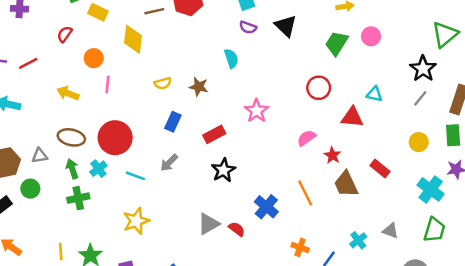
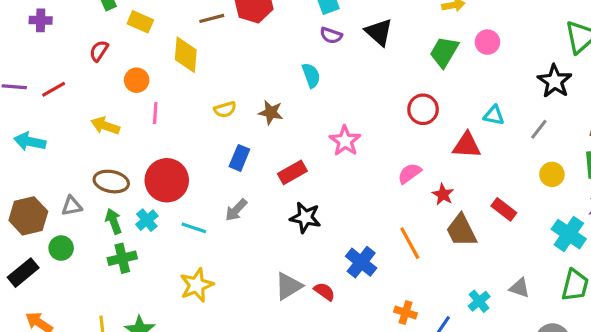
gray line: (420, 98) -> (539, 129), moved
black star: (223, 170) -> (305, 217), turned -30

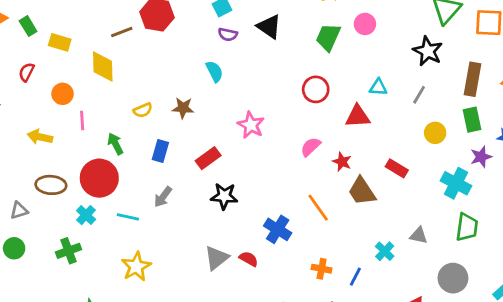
green arrow: (113, 221) -> (115, 144), moved

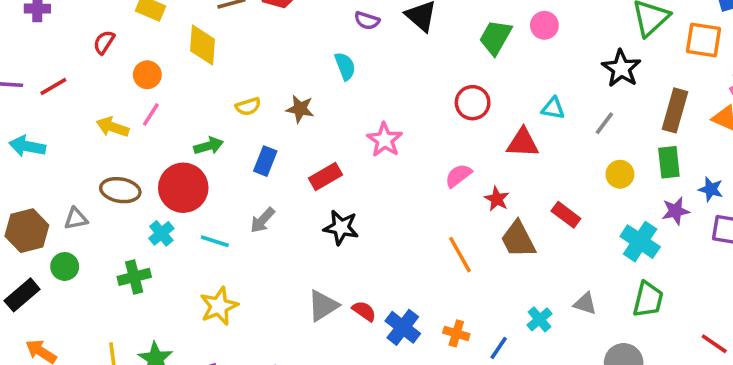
pink line: (82, 121) -> (151, 114), moved, turned 30
green arrow: (115, 144) -> (209, 146), turned 95
blue cross: (278, 229) -> (403, 327), moved

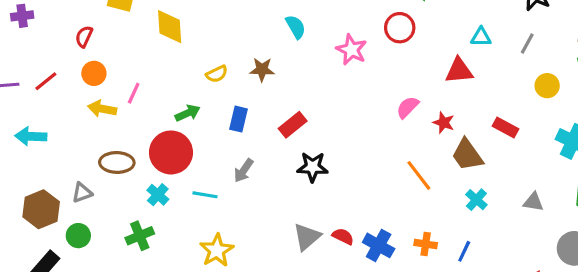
orange circle: (147, 75) -> (94, 73), moved
red circle: (473, 103) -> (400, 28), moved
pink star: (385, 140) -> (351, 50), moved
cyan cross: (540, 319) -> (476, 200), moved

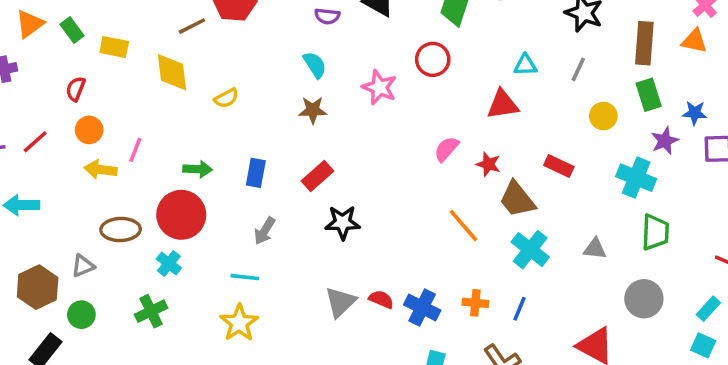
brown star: (262, 70) -> (313, 110), moved
yellow semicircle: (217, 74) -> (226, 98), moved
green arrow: (188, 113) -> (198, 169), turned 30
cyan line: (205, 195) -> (245, 277), moved
cyan cross: (476, 200) -> (530, 250), size x1.5

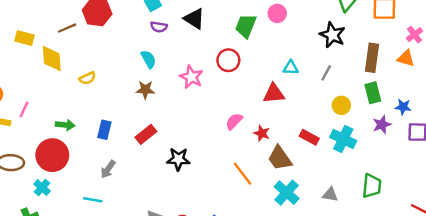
yellow rectangle: (114, 47) -> (25, 38), moved
cyan cross: (636, 178) -> (343, 139), moved
black star: (343, 223) -> (178, 159), moved

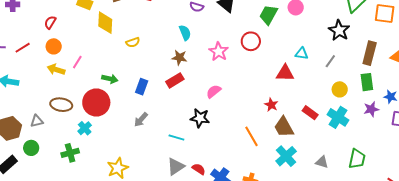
pink semicircle: (234, 121) -> (214, 91), moved
red rectangle: (146, 134) -> (175, 80), moved
cyan line: (93, 200) -> (176, 137), moved

